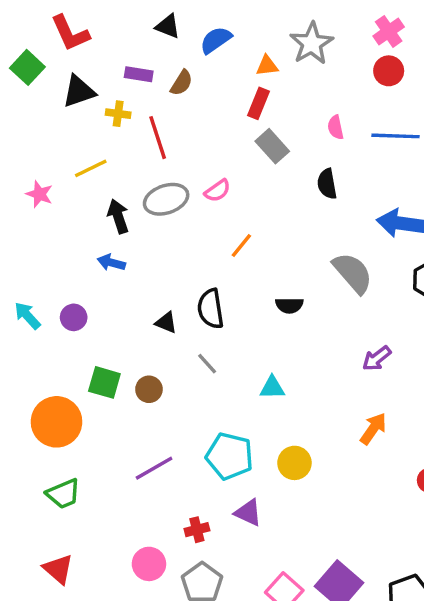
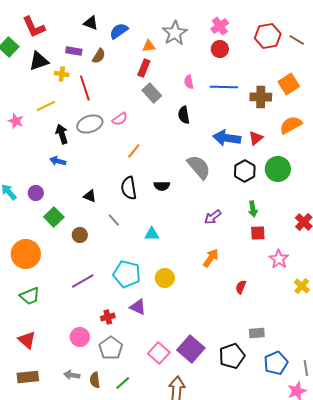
black semicircle: (211, 309) -> (129, 188), moved
green square: (104, 382) -> (54, 217), moved, turned 30

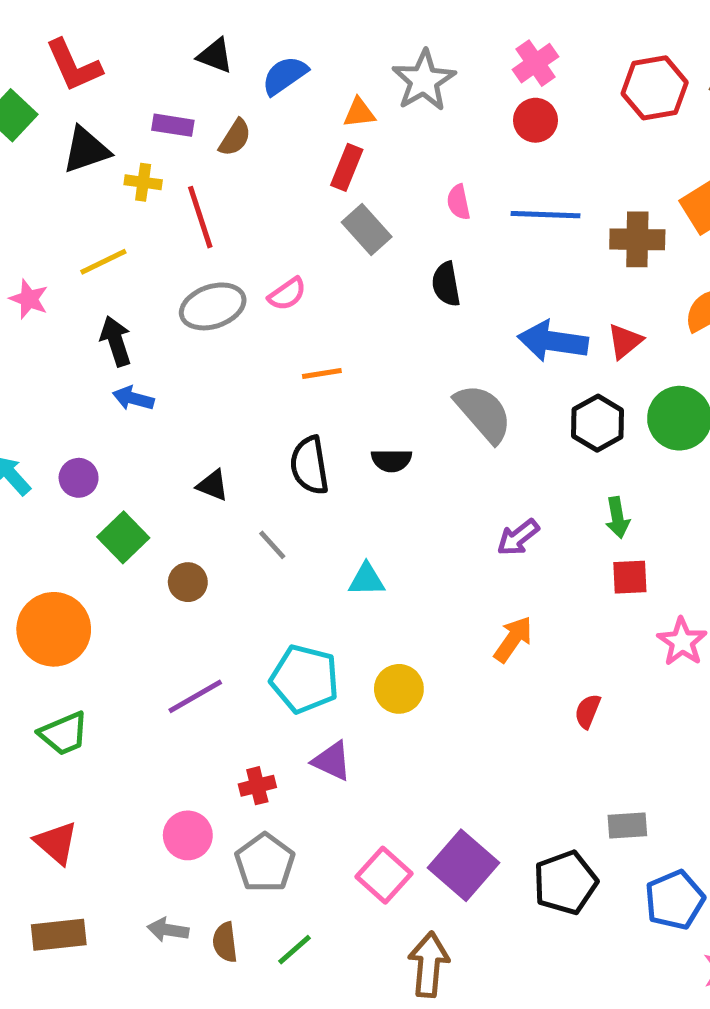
black arrow: (62, 134) -> (116, 341), moved
orange line: (134, 151) -> (322, 374), turned 42

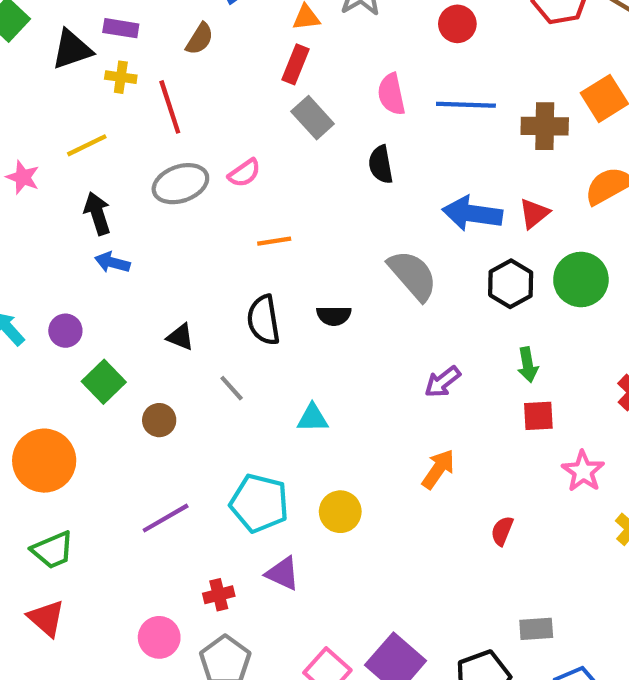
purple rectangle: (173, 125) -> (121, 28), moved
pink semicircle: (459, 202) -> (391, 94), size x1.4
red triangle: (56, 843) -> (46, 618), moved

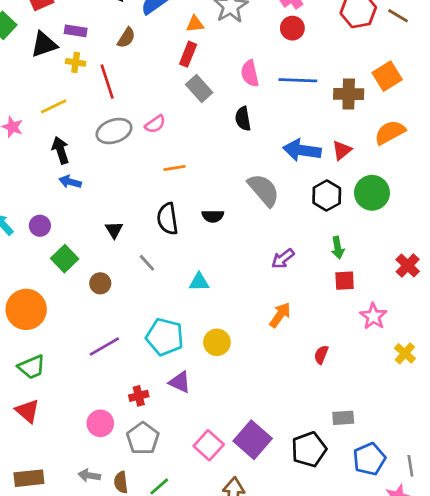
black triangle: (180, 337) -> (114, 230), turned 36

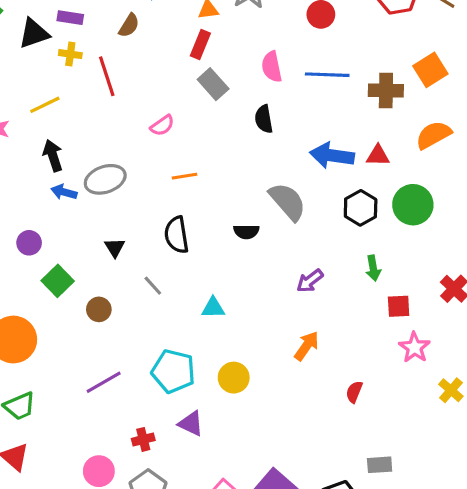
gray ellipse: (114, 131) -> (105, 179), moved
red triangle: (342, 150) -> (378, 156), turned 40
black semicircle: (213, 216) -> (246, 232), moved
red square: (345, 281) -> (399, 306), moved

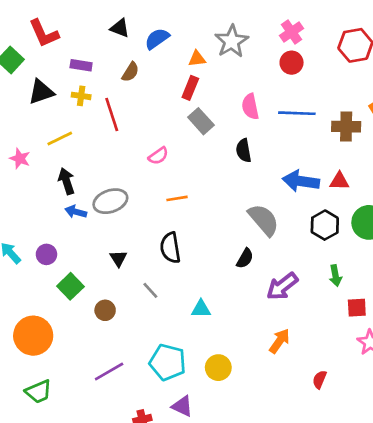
black triangle: (34, 33) -> (41, 92), moved
black semicircle: (246, 232) -> (245, 258), moved, turned -60
purple arrow: (310, 281) -> (282, 286), size x1.4

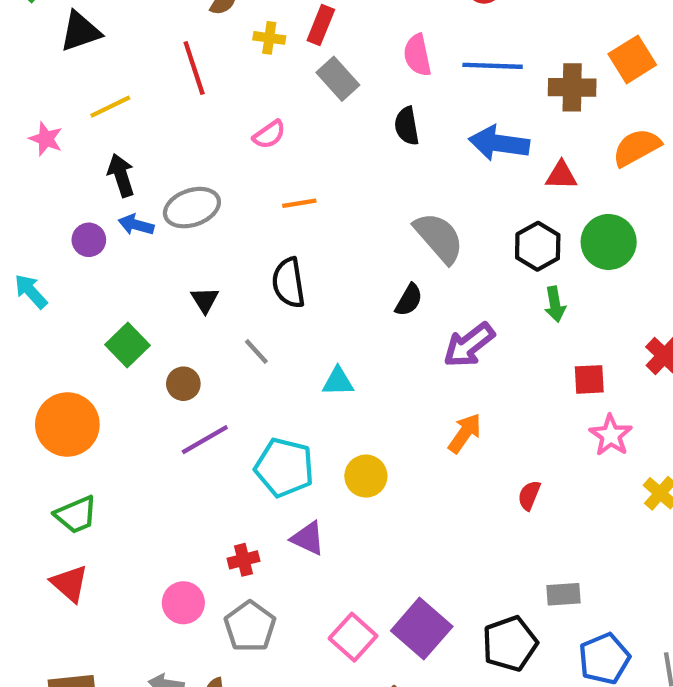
yellow cross: (81, 96) -> (269, 38), moved
blue arrow: (301, 181) -> (499, 143), moved
purple circle: (46, 254) -> (89, 240), moved
green arrow: (335, 276) -> (555, 304), moved
purple line: (109, 372) -> (205, 440), moved

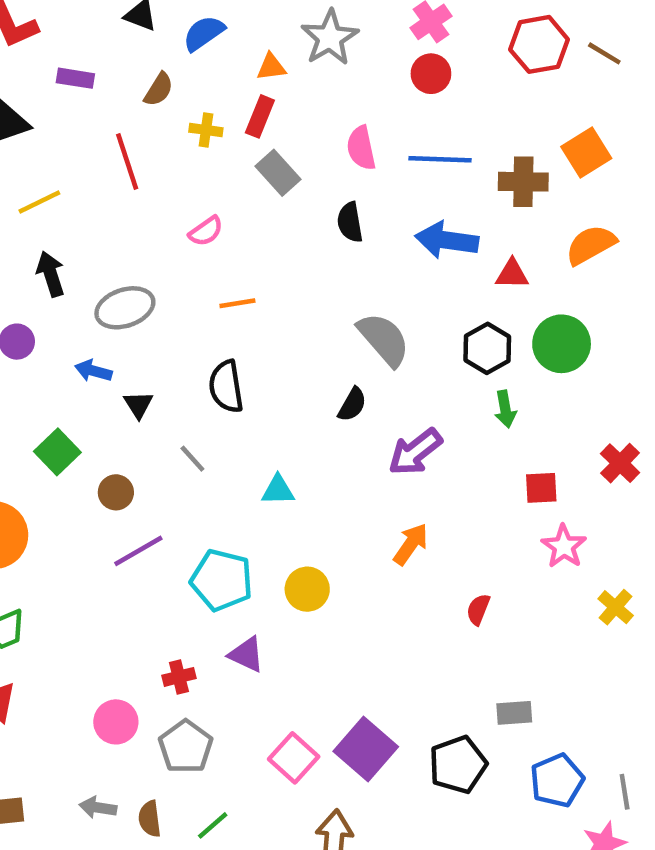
blue arrow: (136, 225) -> (93, 371), moved

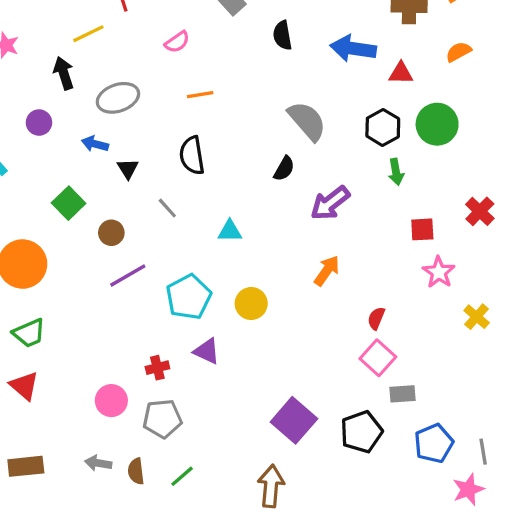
yellow line: (39, 202) -> (88, 34), moved
orange semicircle: (591, 245) -> (458, 52), size x0.7
cyan pentagon: (222, 580) -> (189, 297), turned 30
gray pentagon: (186, 747) -> (162, 419), turned 30
pink square: (294, 758) -> (378, 358), moved

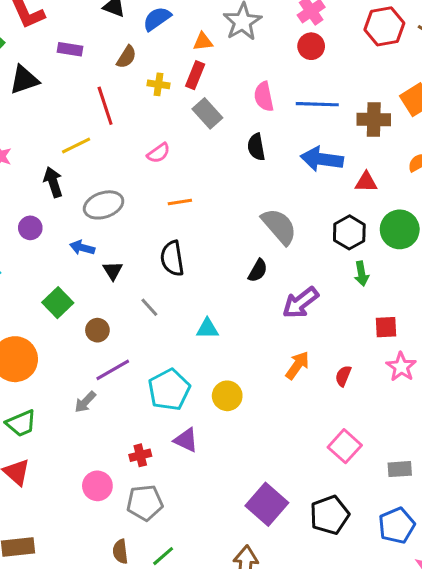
red semicircle: (376, 318) -> (343, 376), moved
gray rectangle: (403, 394) -> (400, 469), moved
gray arrow: (98, 463) -> (85, 402), moved, turned -55

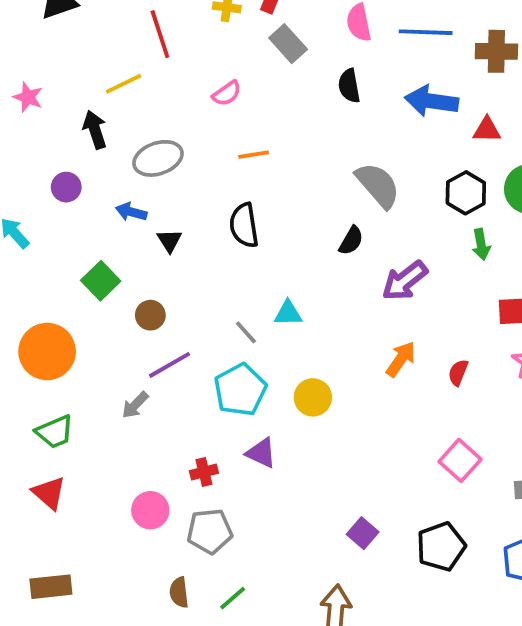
gray line: (149, 307) -> (246, 332), moved
purple square: (267, 504) -> (363, 533), size x0.6

